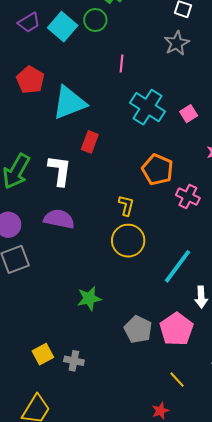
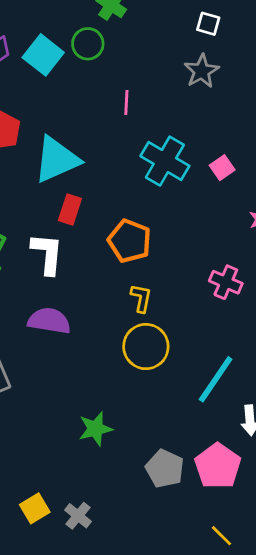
red rectangle: (90, 142) -> (70, 209), moved
orange pentagon: (158, 170) -> (130, 241), moved
gray cross: (74, 361) -> (78, 516), turned 30

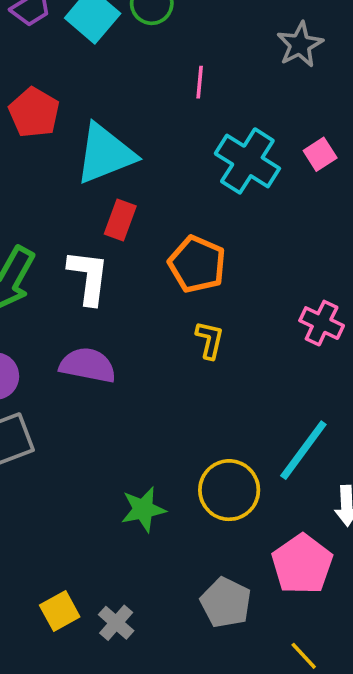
pink square: (222, 168) -> (320, 154), moved
yellow circle: (146, 347) -> (229, 490), moved
gray pentagon: (165, 469) -> (226, 603), moved

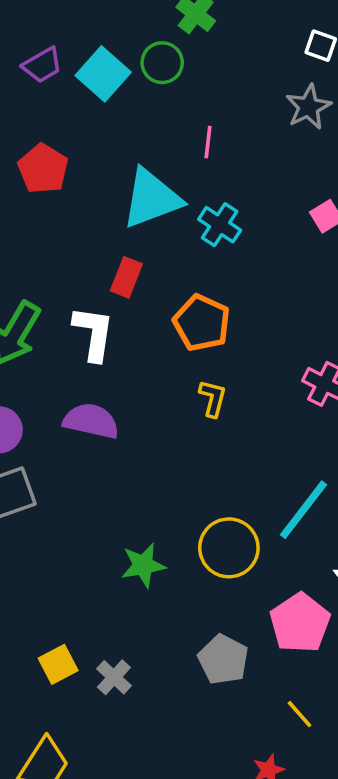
cyan triangle: (105, 154) -> (152, 198), moved
cyan cross: (247, 161) -> (220, 225), moved, size x0.7

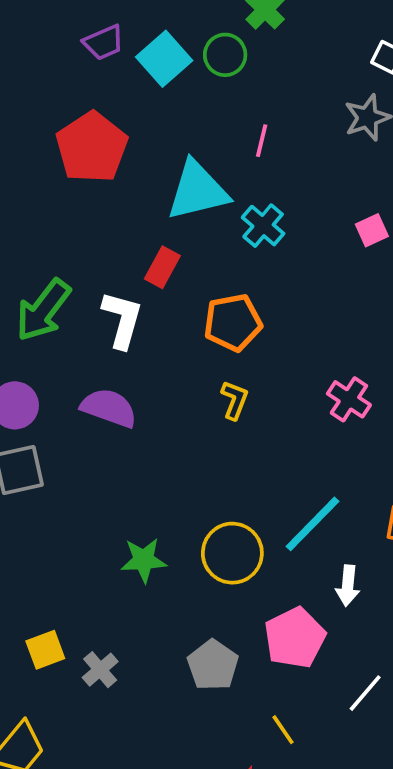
red pentagon: (43, 169) -> (92, 147), size x1.4
orange pentagon: (202, 323) -> (233, 323), turned 30

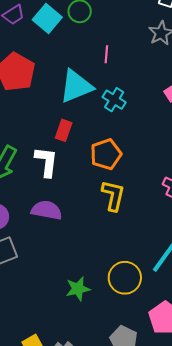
yellow L-shape: (235, 400) -> (113, 196), size x1.5

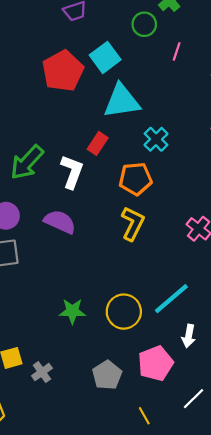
cyan square: (47, 19) -> (105, 57), moved
pink line: (106, 54) -> (177, 51), moved
cyan cross: (114, 100) -> (156, 139), moved

